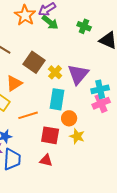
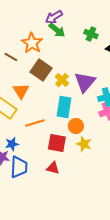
orange star: (25, 15) -> (32, 43), moved
orange triangle: (14, 83) -> (21, 91), turned -30

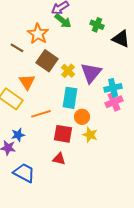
blue trapezoid: (19, 167) -> (24, 173), moved, turned -65

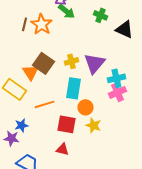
brown line: (17, 48) -> (24, 24), moved, turned 72
brown square: (47, 61) -> (43, 63), moved
yellow cross: (68, 71) -> (71, 61), turned 32

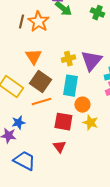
brown square: (43, 63) -> (40, 82), moved
orange triangle: (30, 72) -> (33, 57), moved
red triangle: (62, 149) -> (59, 147), turned 40

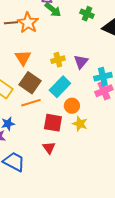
brown line: (21, 22) -> (11, 23), turned 72
purple triangle: (91, 61) -> (81, 62), size x0.7
cyan rectangle: (70, 86) -> (60, 87), turned 35

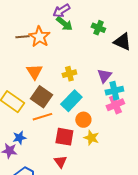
purple triangle: (81, 62) -> (104, 76), moved

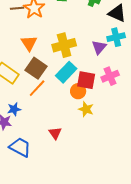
yellow cross: (69, 74) -> (64, 45), size x1.6
cyan cross: (114, 91) -> (116, 37), moved
orange line: (42, 117) -> (37, 88), turned -30
red square: (64, 137) -> (86, 80), moved

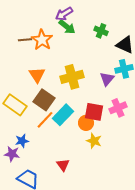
cyan rectangle: (66, 72) -> (63, 115), moved

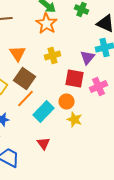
orange star: (42, 40) -> (46, 24), moved
yellow cross: (72, 77) -> (52, 56), size x0.7
red square: (94, 112) -> (74, 78), moved
cyan rectangle: (63, 115) -> (44, 112), moved

